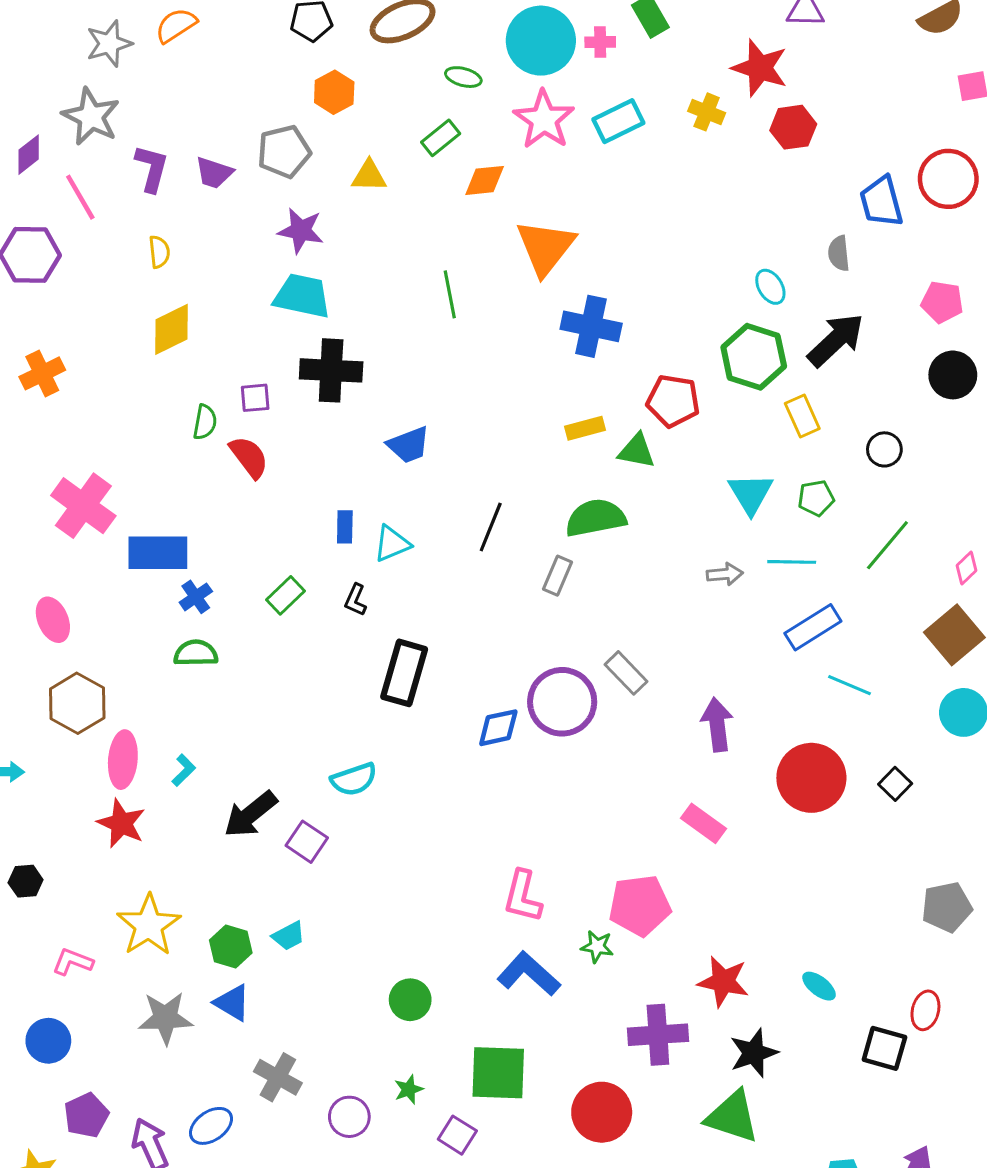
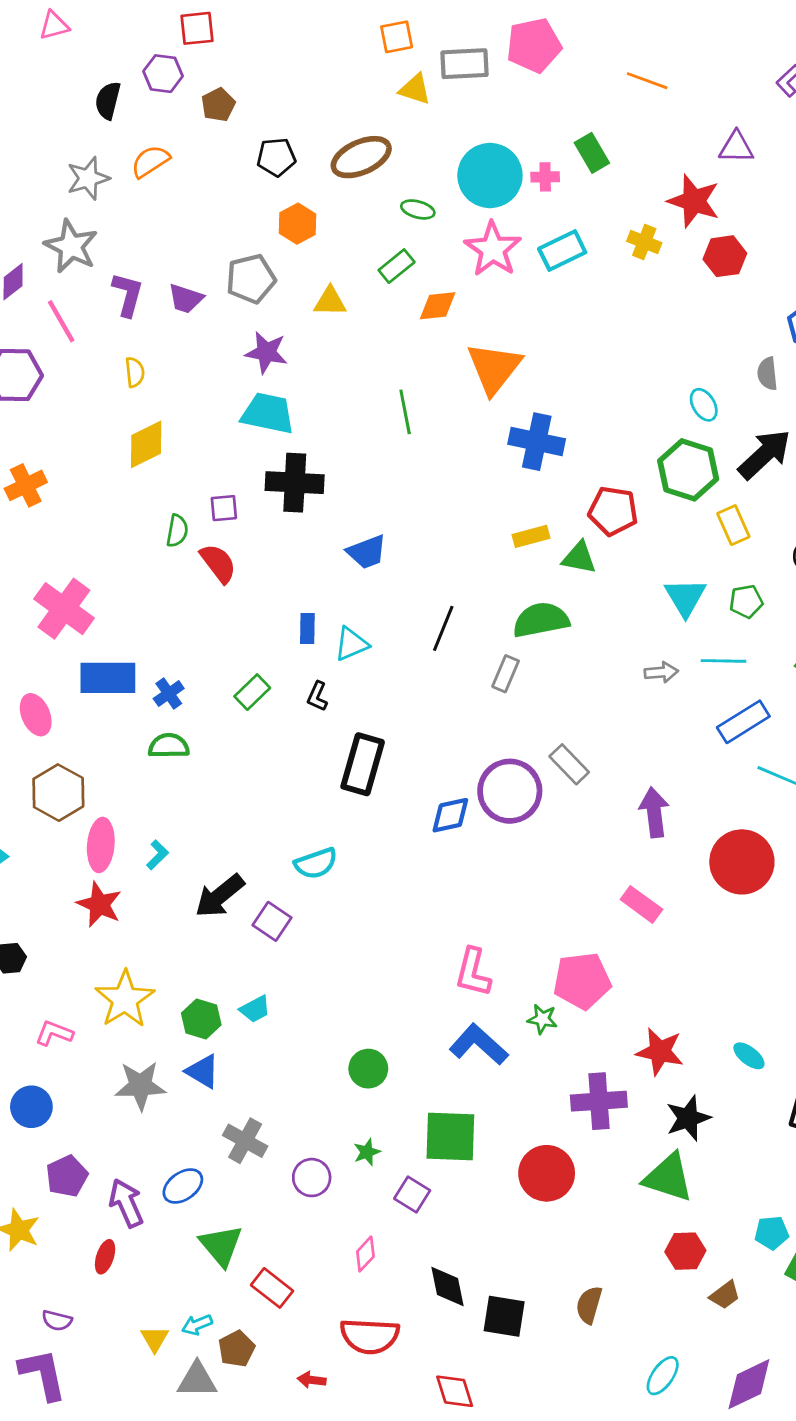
blue rectangle: (158, 553) -> (108, 678), moved

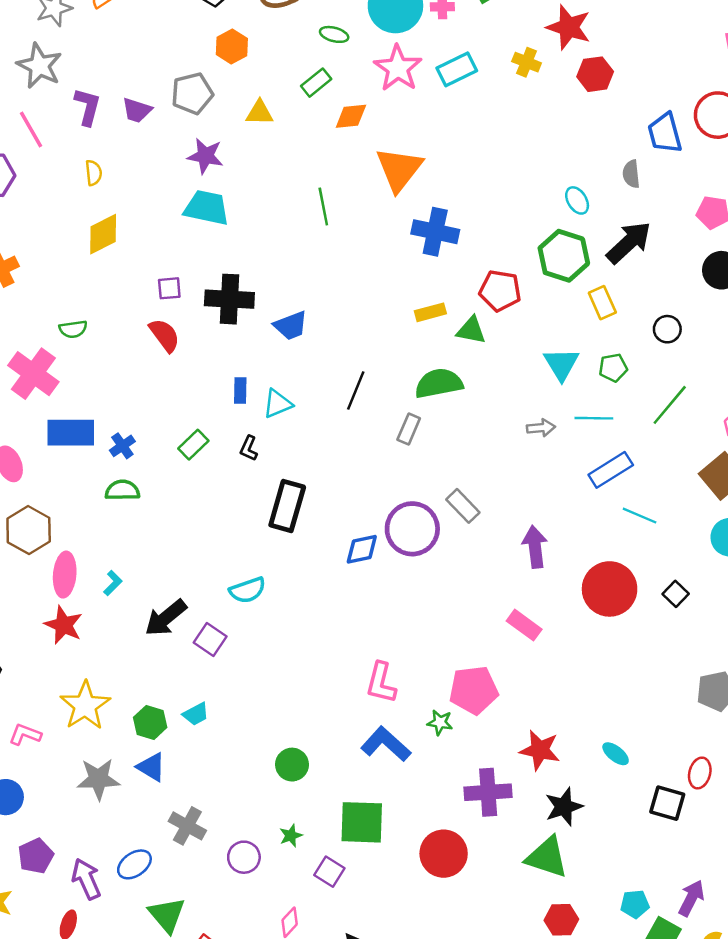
black cross: (295, 483) -> (229, 299), moved
green semicircle: (177, 531) -> (73, 329), moved, turned 72

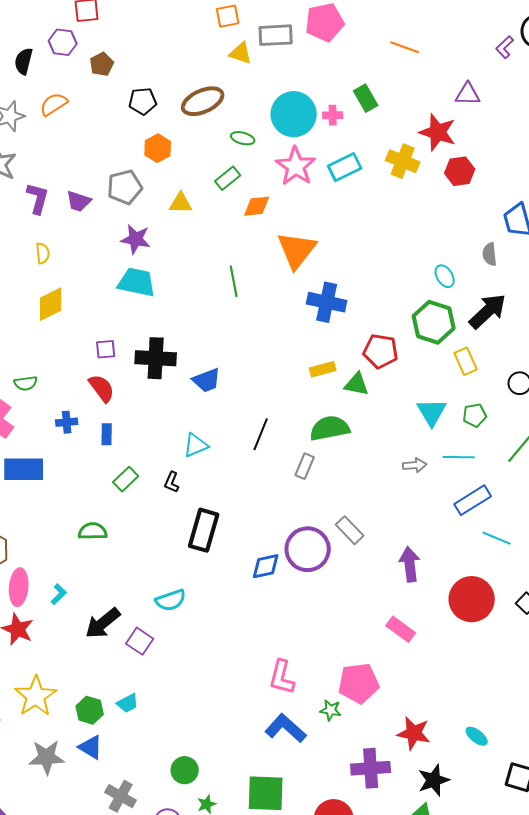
yellow cross: (527, 62) -> (403, 161), size x1.4
blue rectangle: (240, 391) -> (107, 434), moved
blue cross: (122, 446) -> (67, 422), moved, turned 30
green semicircle: (122, 490) -> (93, 531), moved
green circle: (292, 765) -> (185, 770), moved

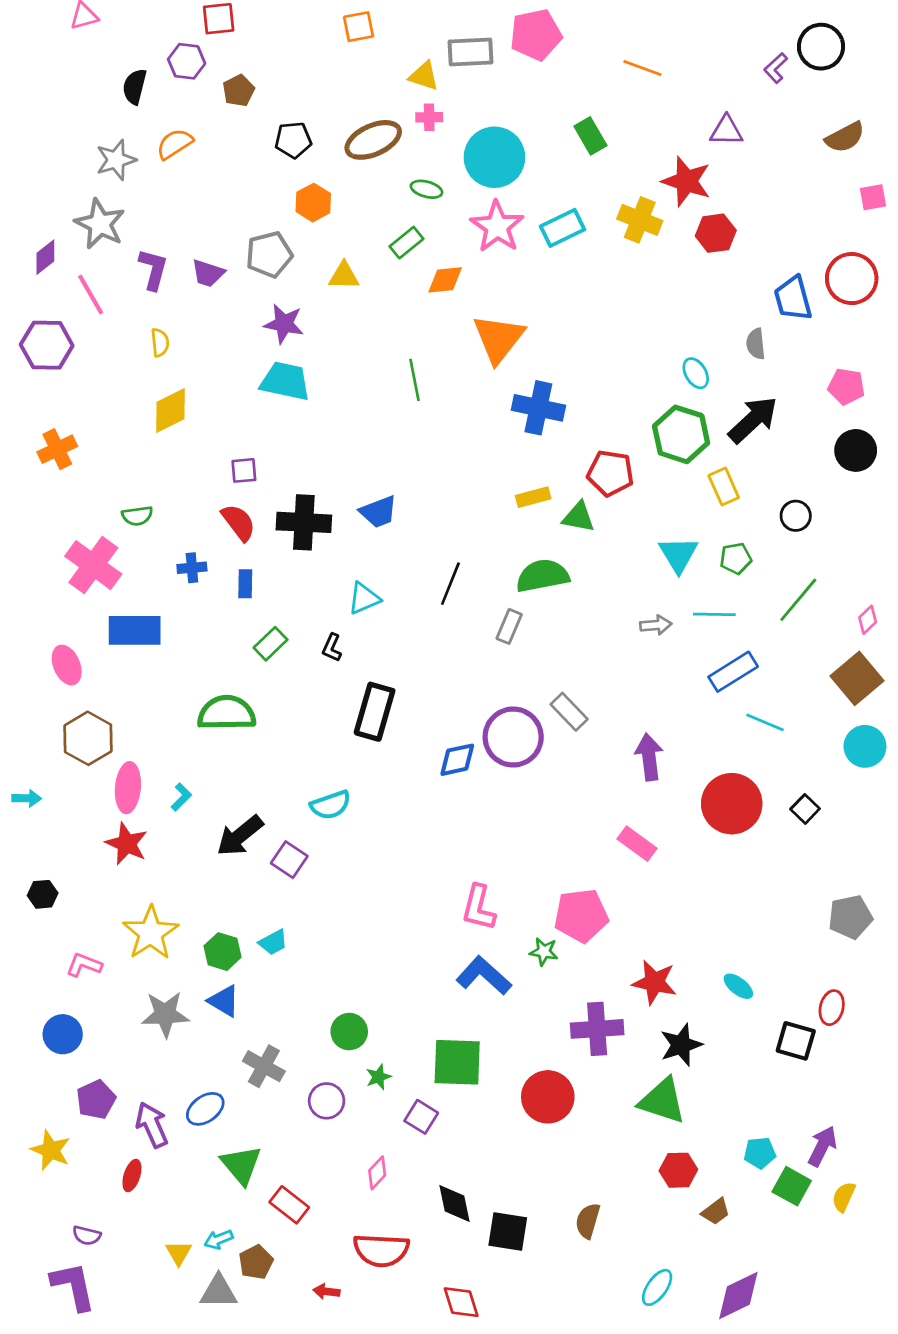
orange square: (228, 16) -> (359, 27), moved
pink cross: (333, 115) -> (429, 117), moved
black cross: (156, 358) -> (304, 522), moved
green semicircle: (93, 531) -> (227, 713), size x1.5

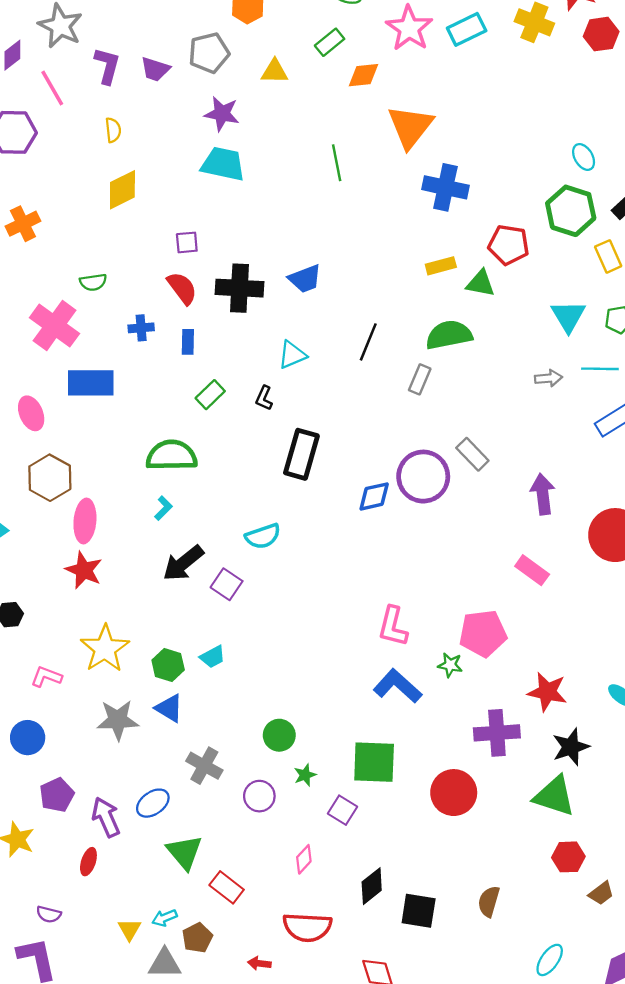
cyan L-shape: (181, 797) -> (163, 508), moved
black diamond: (454, 1203) -> (372, 886), turned 63

